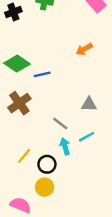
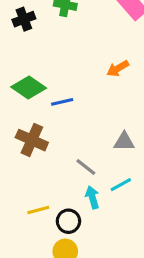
brown cross: (19, 103) -> (32, 140), turned -30
yellow line: (24, 156) -> (38, 210), turned 35

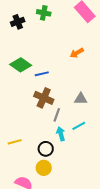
brown cross: (32, 140) -> (44, 98), moved
gray line: (86, 167) -> (57, 115), turned 72
yellow line: (38, 210) -> (15, 142), moved

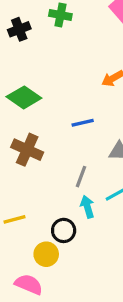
blue line: (42, 74) -> (83, 123), moved
brown cross: (44, 98) -> (27, 150), moved
yellow circle: (44, 168) -> (46, 254), moved

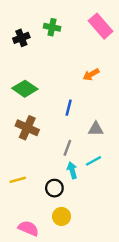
blue line: (83, 123) -> (69, 108), turned -63
yellow circle: (46, 254) -> (62, 216), moved

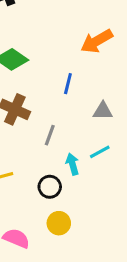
orange arrow: (91, 75) -> (97, 41), size x1.5
gray line: (67, 148) -> (50, 135), moved

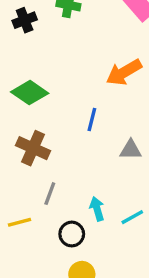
gray line: (50, 135) -> (50, 194), moved
cyan line: (100, 152) -> (132, 217), moved

